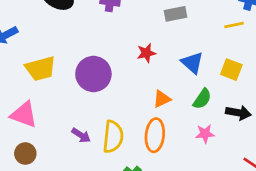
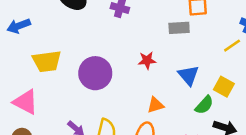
yellow line: (234, 25) -> (232, 46), turned -30
green semicircle: (202, 99) -> (204, 105), moved

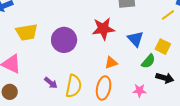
red star: (147, 60) -> (103, 29), size x1.6

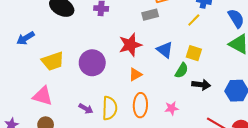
orange triangle: (111, 63) -> (135, 74), moved
pink star: (139, 91) -> (172, 108), moved

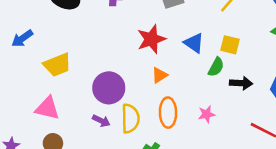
purple circle: (92, 63) -> (109, 88), moved

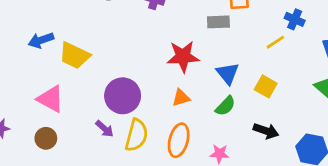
blue arrow: (22, 38) -> (41, 40), moved
yellow trapezoid: (57, 65) -> (74, 55), turned 32
green semicircle: (216, 67) -> (225, 106), moved

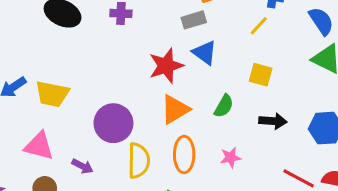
blue triangle: (228, 73) -> (205, 53), moved
orange triangle: (181, 98) -> (175, 109), size x1.5
purple arrow: (105, 129) -> (82, 166), moved

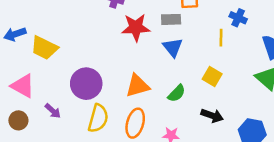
yellow line: (259, 26) -> (221, 38), turned -56
red star: (166, 66) -> (136, 27), moved

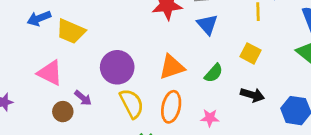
yellow semicircle: (98, 118) -> (132, 104), turned -40
brown circle: (18, 120) -> (63, 112), moved

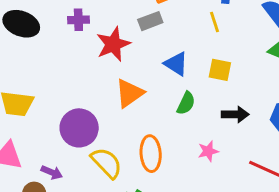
blue triangle: (207, 24) -> (176, 64), moved
orange triangle: (172, 67) -> (129, 93), moved
pink star: (210, 118) -> (208, 151), moved

